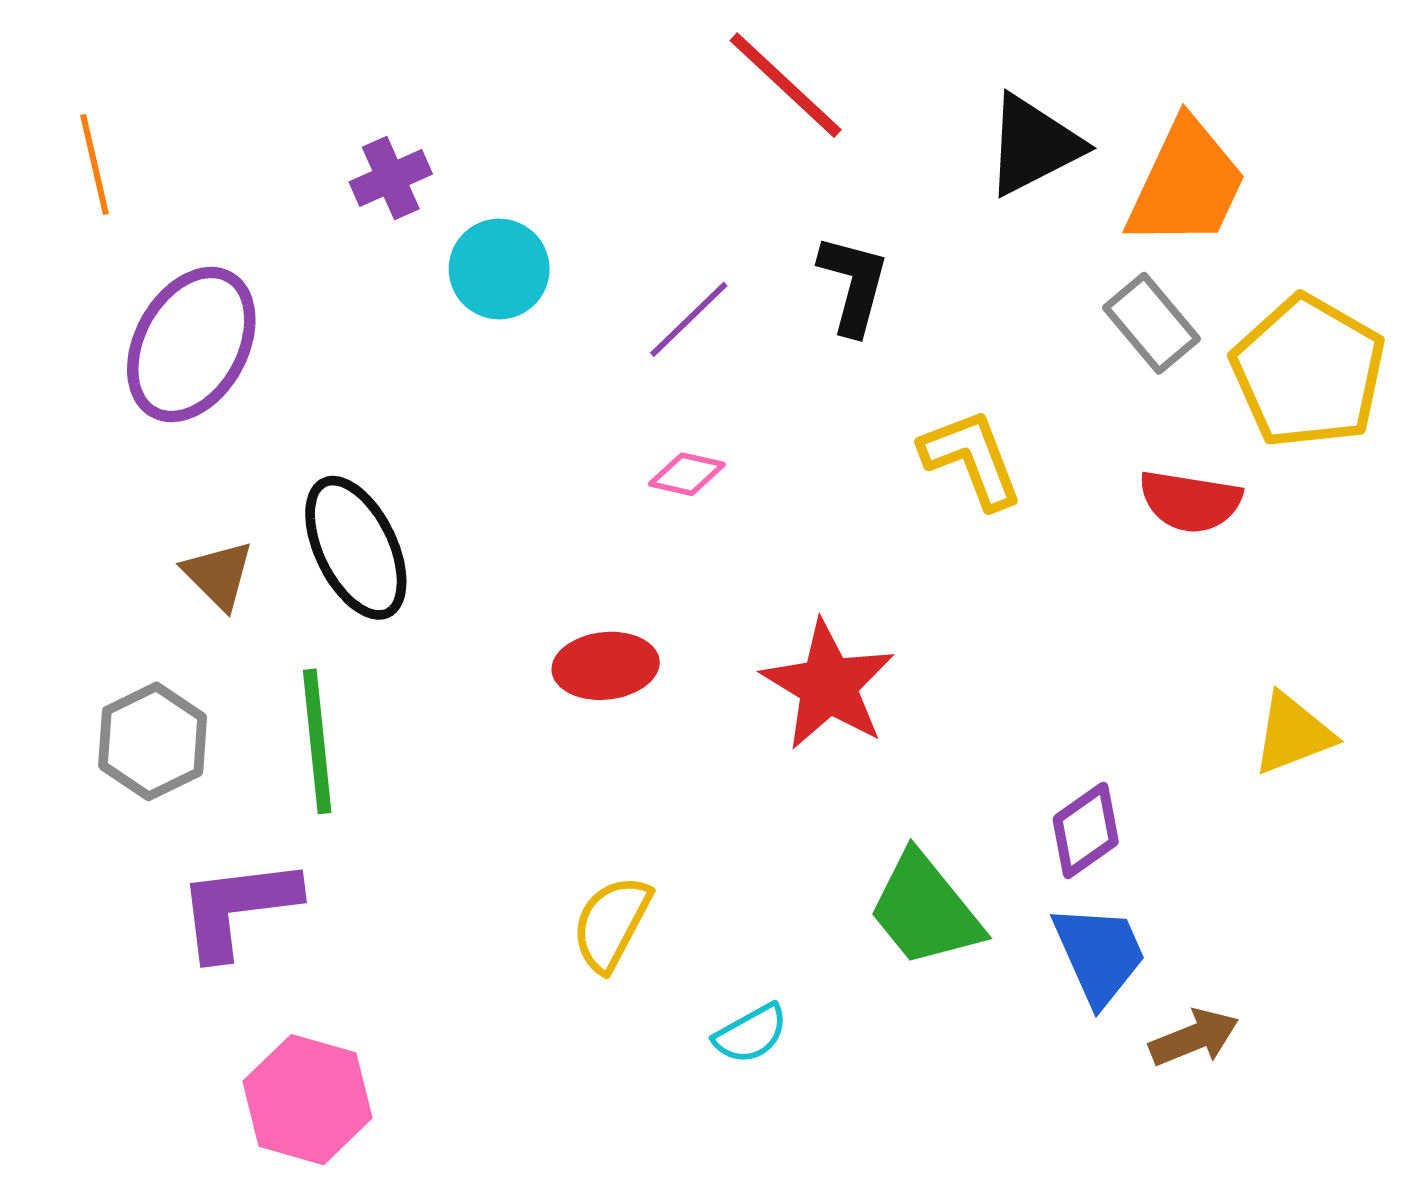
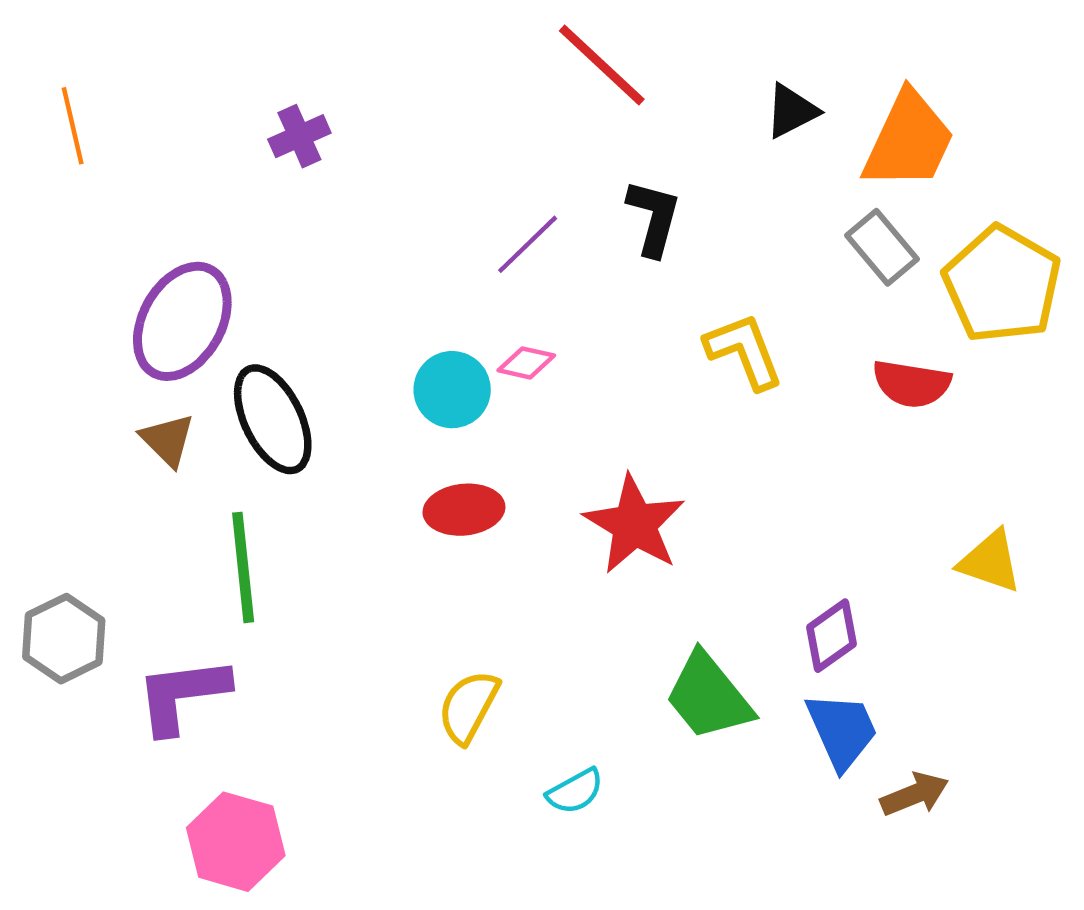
black triangle: (1033, 145) -> (792, 111), size x0.7
cyan circle: (499, 269) -> (452, 390), moved
purple ellipse: (191, 345) -> (182, 321), moved
yellow triangle: (1293, 734) -> (990, 562), turned 40
gray hexagon: (153, 741) -> (64, 639), moved

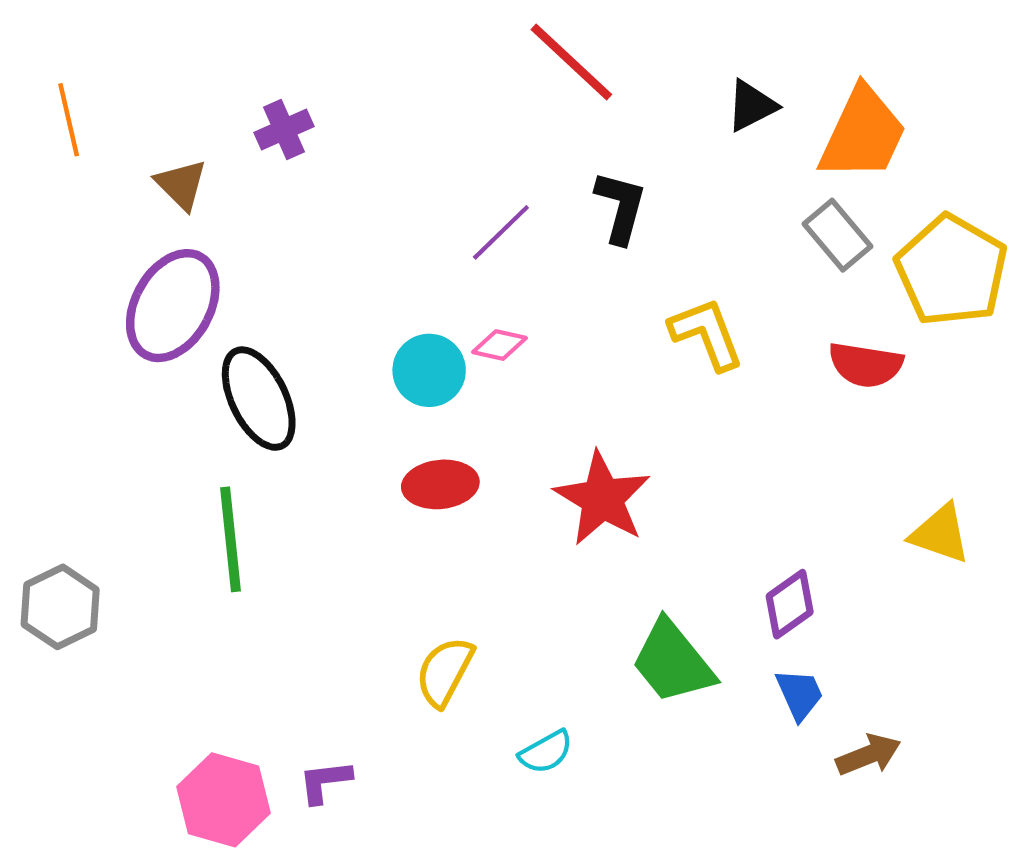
brown triangle: (167, 440) -> (181, 184), moved
purple L-shape: (182, 695) -> (325, 782), moved, size x0.6
blue trapezoid: (842, 731) -> (799, 694), size x0.7

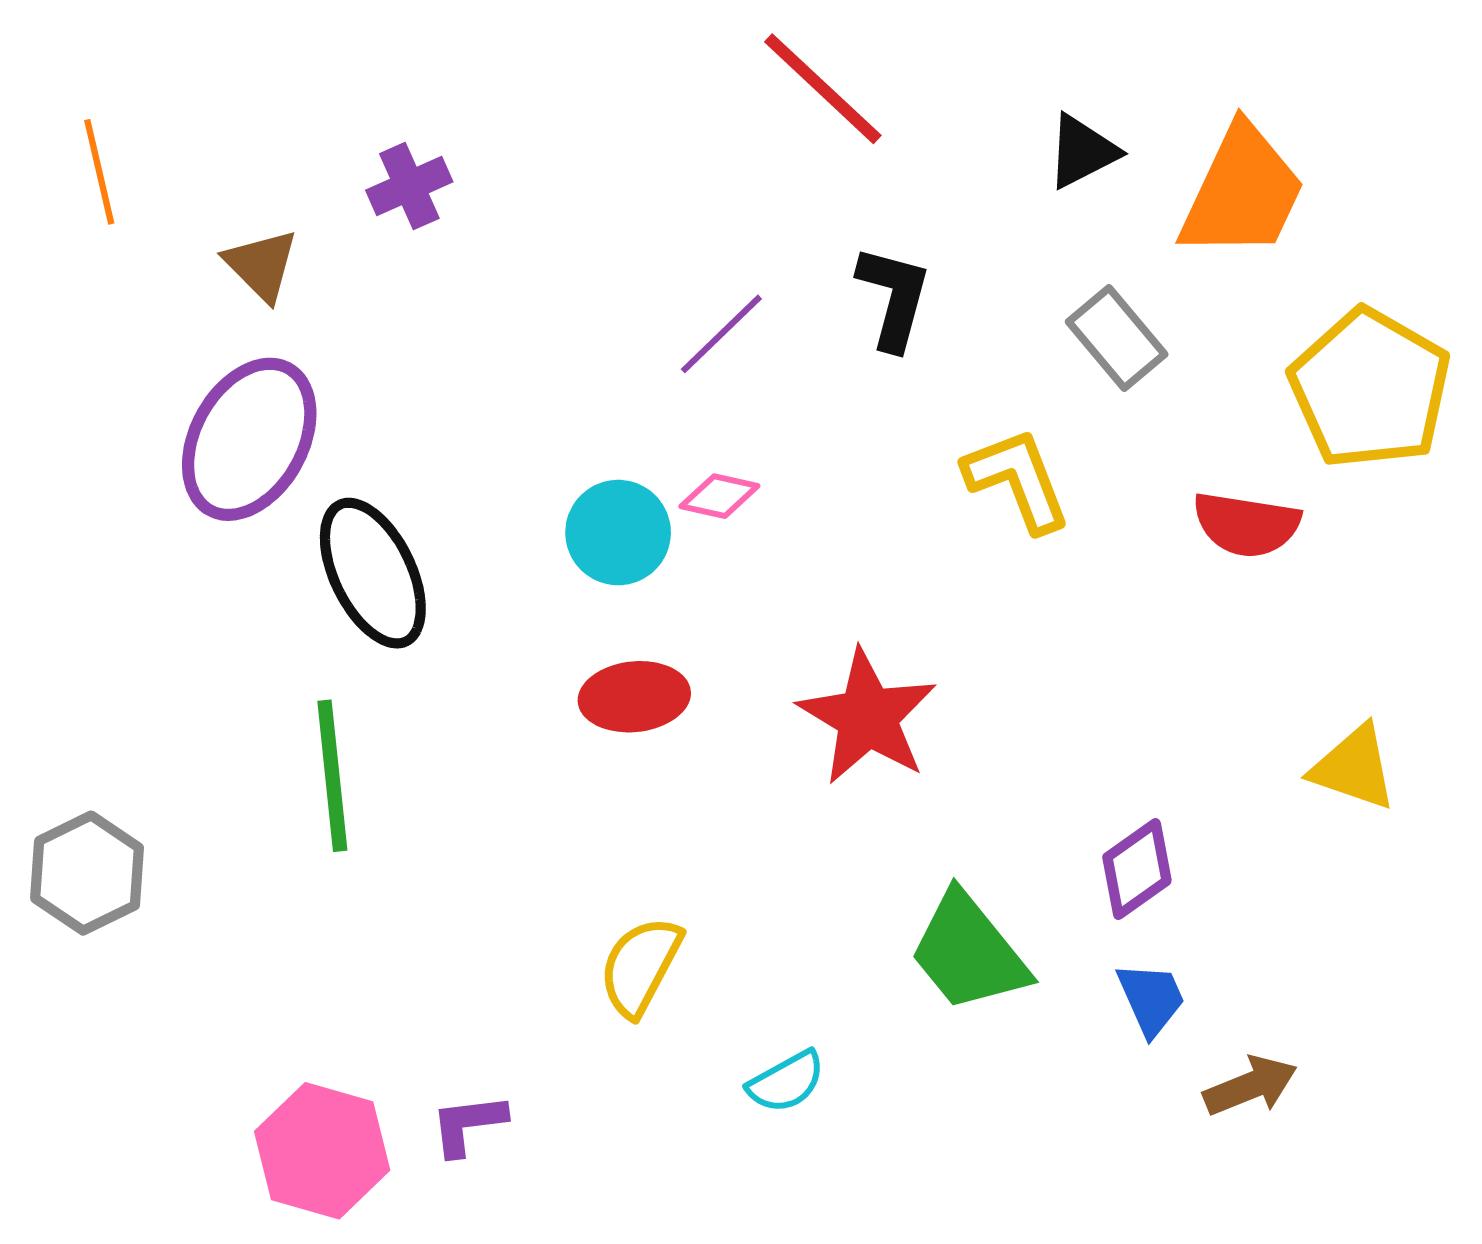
gray rectangle: (837, 235) -> (1117, 338), moved

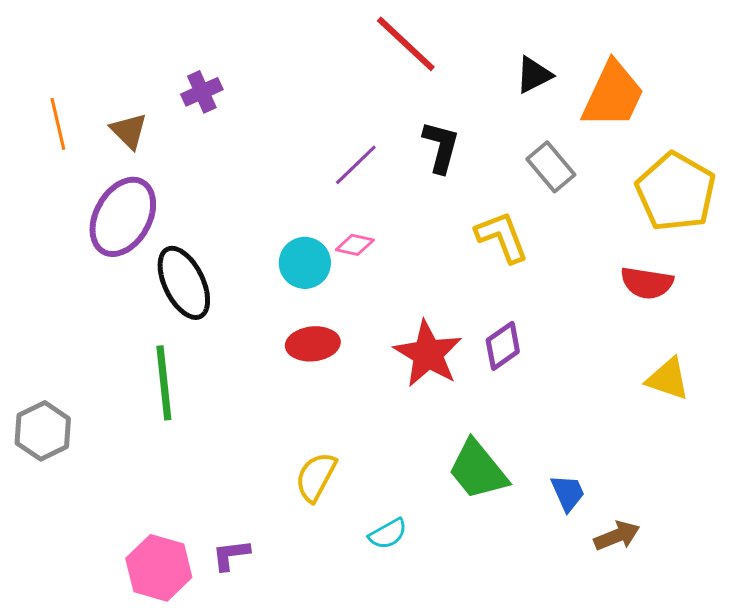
orange line: (99, 172) -> (58, 124), moved
red semicircle: (1246, 524) -> (647, 283), moved
purple diamond: (1137, 869) -> (503, 346), moved

